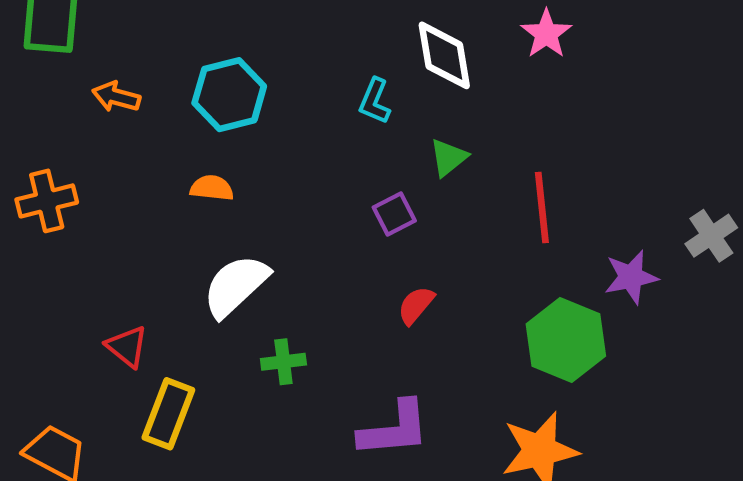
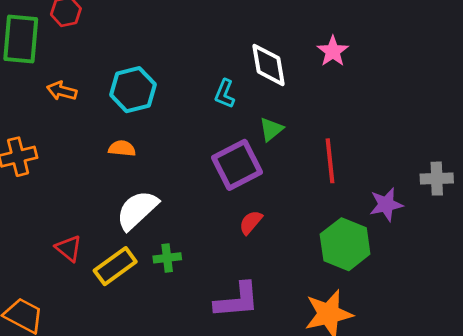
purple square: (394, 214) -> (237, 165), size x1.8
gray cross: (711, 236) -> (437, 179), turned 32
yellow rectangle: (168, 414) -> (115, 266), moved, turned 33

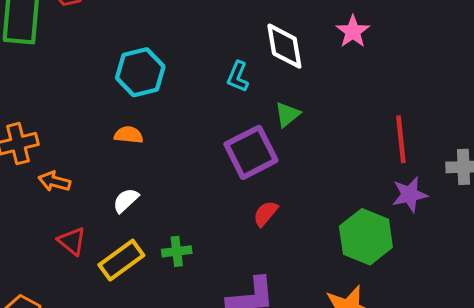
orange arrow: (62, 91) -> (54, 181), moved
red line: (330, 161) -> (401, 139), moved
white semicircle: (137, 210) -> (126, 200), moved, size x0.6

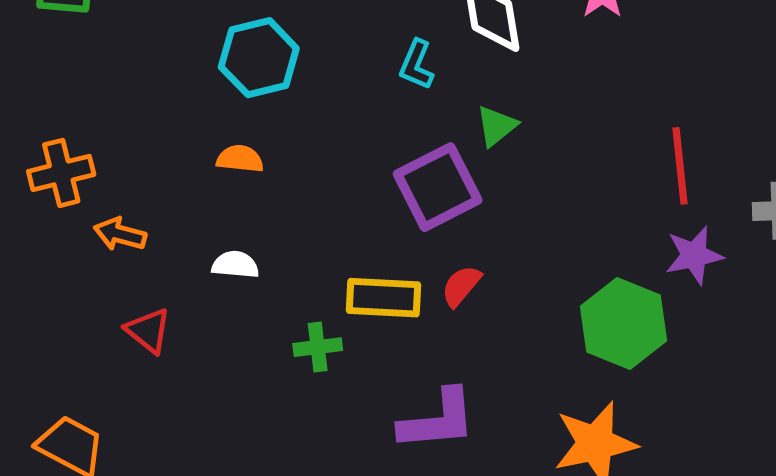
white semicircle: (126, 200) -> (235, 265), turned 48
yellow rectangle: (121, 260) -> (384, 298), moved, turned 39

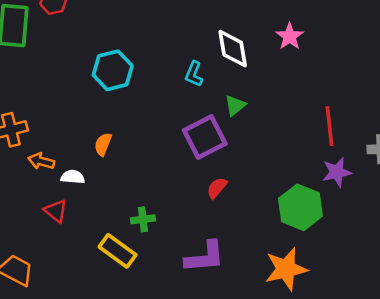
orange semicircle: (240, 159) -> (103, 144), moved, turned -75
white semicircle: (235, 265) -> (73, 177), moved
yellow rectangle: (384, 298) -> (118, 251), moved, turned 33

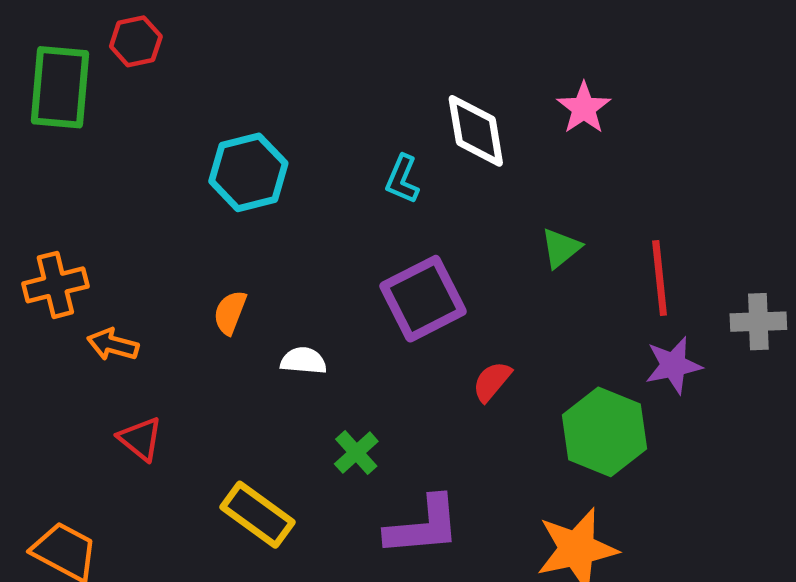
green triangle: (235, 106) -> (561, 248), moved
white semicircle: (73, 177) -> (304, 361), moved
red semicircle: (217, 188) -> (492, 381), moved
green cross: (143, 219) -> (356, 453), moved, turned -35

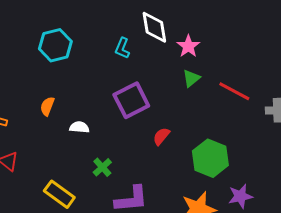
pink star: (584, 108) -> (188, 46), moved
red line: (660, 278) -> (234, 91), turned -56
purple star: (673, 365) -> (240, 196), moved

